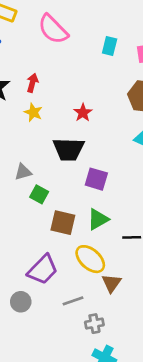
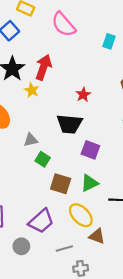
red arrow: (32, 83) -> (44, 67), size x1.6
yellow star: (33, 112) -> (32, 90), moved
brown triangle: (112, 283) -> (97, 236), turned -49

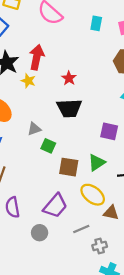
red star: (83, 95) -> (69, 78), moved
purple square: (90, 150) -> (109, 131), moved

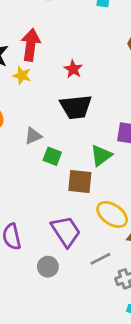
green triangle: (97, 163) -> (101, 155), moved
purple trapezoid: (55, 206) -> (66, 231), turned -70

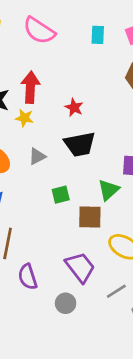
gray triangle: (33, 136) -> (37, 156), moved
green square: (52, 156) -> (61, 195), turned -30

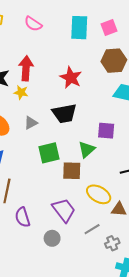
pink semicircle: (39, 31) -> (33, 24), size x0.7
cyan rectangle: (98, 35) -> (79, 28), size x1.6
red star: (74, 107) -> (71, 78), moved, size x1.5
green square: (61, 195) -> (49, 153), size x1.5

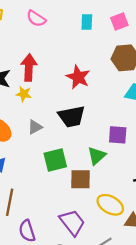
cyan rectangle: (79, 28) -> (87, 22), size x0.6

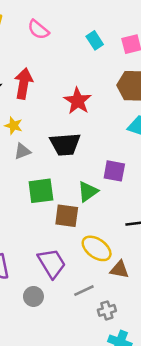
cyan rectangle: (87, 22) -> (95, 40), turned -42
yellow star: (24, 94) -> (14, 126), moved

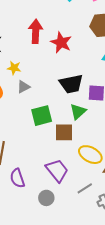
red arrow: (24, 84) -> (36, 31), moved
black trapezoid: (65, 144) -> (71, 84), moved

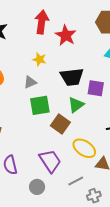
yellow star: (14, 68) -> (39, 59), moved
gray triangle: (23, 87) -> (30, 82), moved
brown square: (64, 132) -> (60, 124), turned 30

